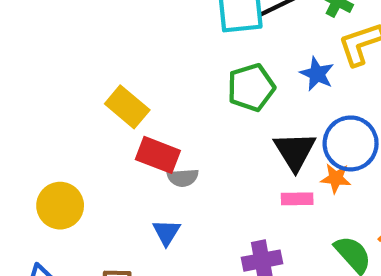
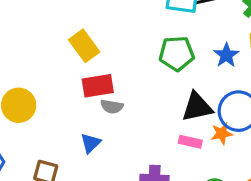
black triangle: (295, 151) -> (197, 107), turned 36
red rectangle: (158, 155) -> (98, 86), turned -44
orange star: (336, 178) -> (222, 134), turned -30

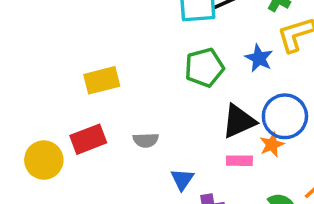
yellow rectangle: (84, 46) -> (102, 80), turned -56
red rectangle: (98, 86) -> (88, 139), moved
blue triangle: (90, 143) -> (182, 179), moved

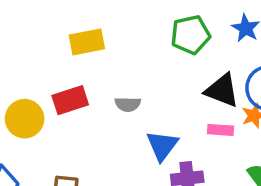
black triangle: (239, 121) -> (222, 90), turned 42
blue triangle: (182, 179) -> (162, 145), size x1.4

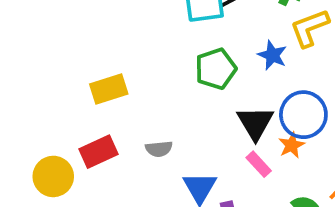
black triangle: (222, 90) -> (255, 123), turned 45
pink rectangle: (221, 130) -> (259, 164), turned 50

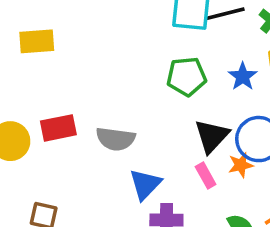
yellow rectangle: (109, 89) -> (37, 41), moved
gray semicircle: (159, 149) -> (116, 139), size x1.5

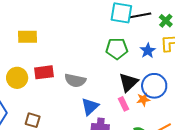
yellow rectangle: (37, 41) -> (28, 37), moved

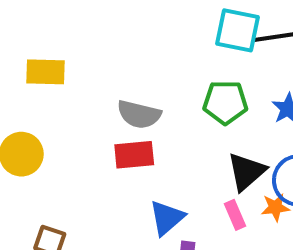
red rectangle: (44, 72) -> (134, 155), moved
gray semicircle: (75, 80) -> (139, 114), moved

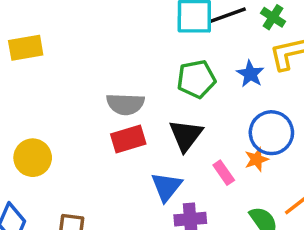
yellow rectangle: (45, 72) -> (26, 48), moved
black triangle: (246, 172) -> (186, 135), moved

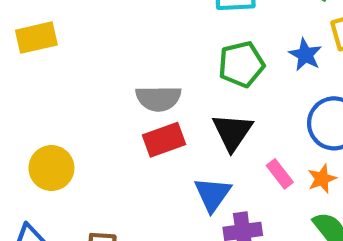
orange star: (257, 159) -> (322, 179), moved

